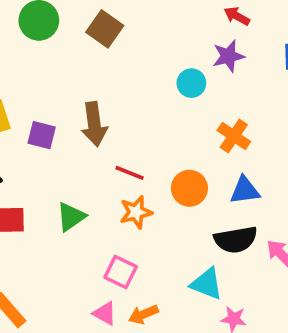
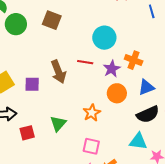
purple star: (228, 56) -> (112, 69), moved
cyan circle: (191, 83) -> (104, 38), size x1.5
red line: (130, 173) -> (85, 62), moved

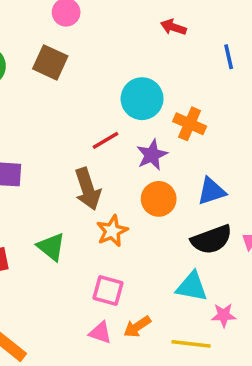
orange cross: (134, 60) -> (190, 124), moved
red line: (85, 62) -> (106, 140), turned -42
brown arrow: (58, 72) -> (88, 189), moved
green triangle: (58, 124) -> (51, 247), turned -36

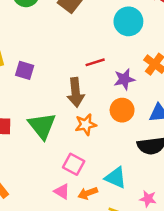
cyan circle: (142, 99) -> (128, 21), moved
green triangle: (51, 247) -> (42, 126), size x1.4
cyan triangle: (192, 287) -> (116, 178), moved

